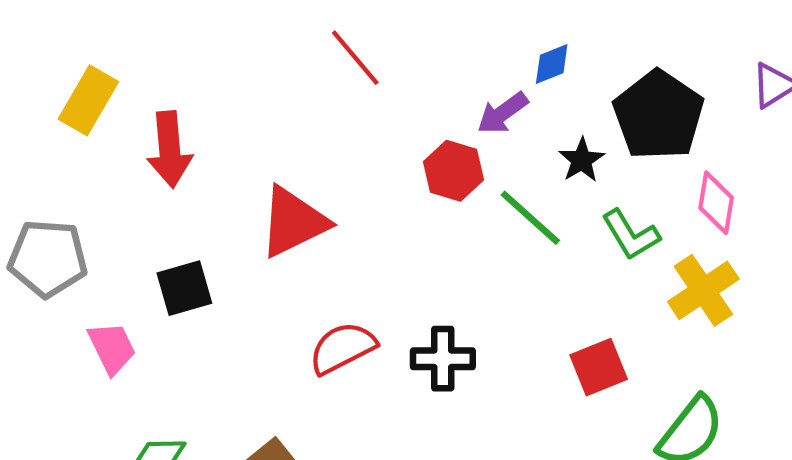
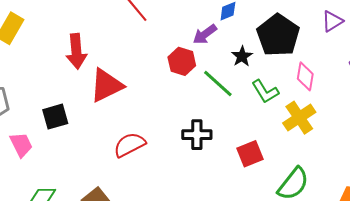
red arrow: (170, 149) -> (76, 51), moved
black cross: (443, 359) -> (197, 135), moved

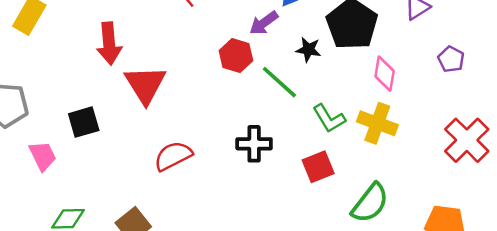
black star: (242, 56) -> (308, 50), turned -30
red triangle: (106, 85) -> (145, 85), turned -36
green L-shape: (265, 91) -> (329, 118), moved
yellow cross: (299, 118) -> (377, 123), turned -36

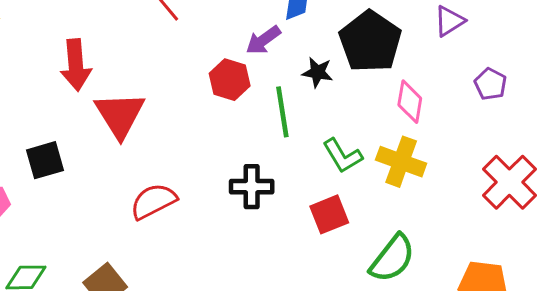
green line: (279, 82) -> (282, 112), turned 39

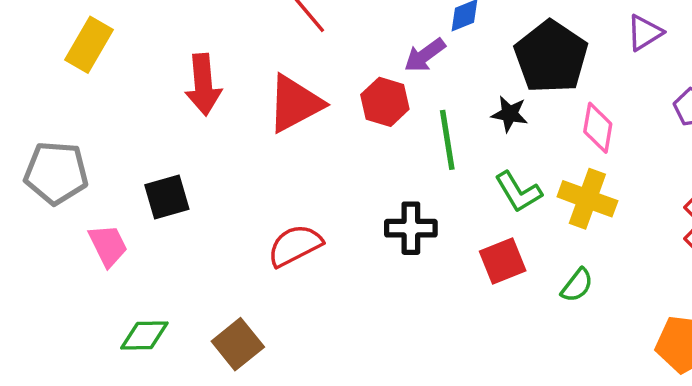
black star: (318, 72) -> (510, 114), moved
red triangle: (120, 115) -> (295, 104), moved, turned 34
green semicircle: (392, 258) -> (577, 285), moved, size x0.6

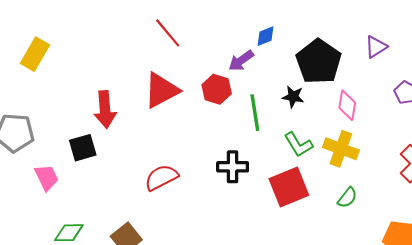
red arrow: (203, 85) -> (105, 109), moved
red square: (503, 261) -> (289, 187), size x1.4
green semicircle: (577, 285) -> (347, 198), moved

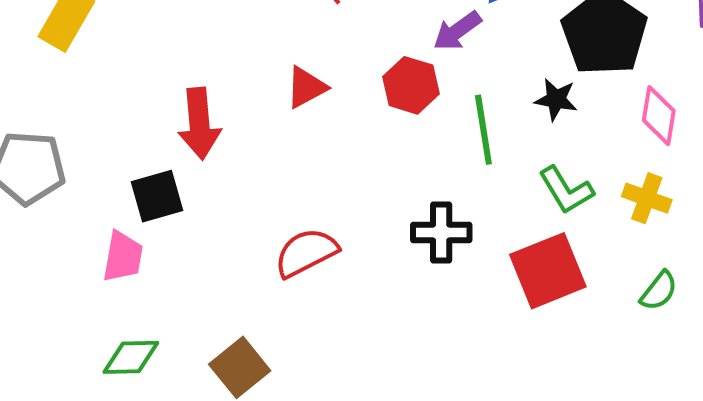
red triangle: (161, 90) -> (306, 87), size x0.6
yellow cross: (341, 149) -> (647, 198), size x0.7
pink trapezoid: (47, 177) -> (123, 257), moved, turned 36

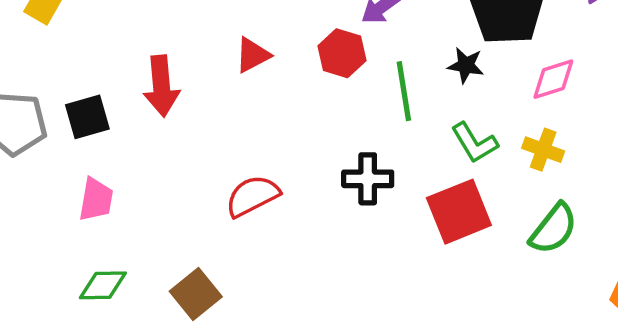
pink diamond: (659, 116) -> (553, 79), turned 63
black square: (157, 196) -> (87, 117), moved
green semicircle: (659, 291) -> (553, 229), size x1.5

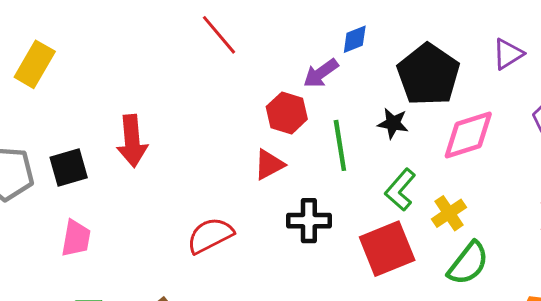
red triangle: (253, 55) -> (269, 165), moved
pink diamond: (553, 79) -> (468, 135), size x1.4
green L-shape: (474, 143) -> (400, 190), turned 72
yellow cross: (543, 150) -> (449, 213), moved, turned 36

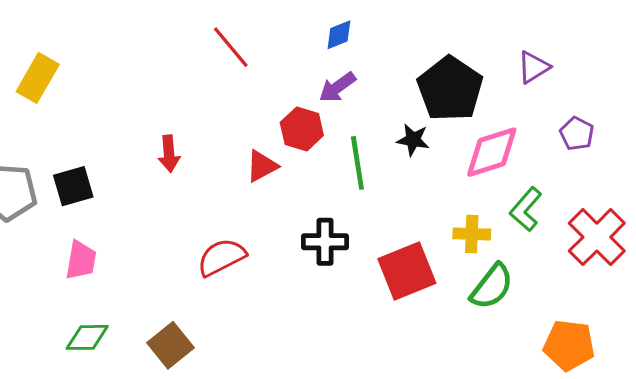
blue diamond: (355, 39) -> (339, 35), moved
red arrow: (132, 141) -> (169, 154), moved, size x0.7
red triangle: (269, 165) -> (262, 166), moved
green L-shape: (400, 190) -> (526, 209), moved
yellow cross: (449, 213) -> (472, 234), turned 36

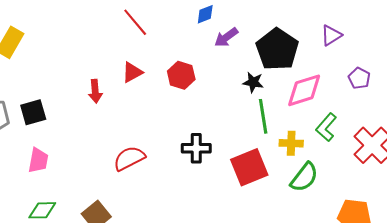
purple arrow: (337, 87) -> (226, 37), moved
green line: (357, 163) -> (263, 116), moved
red triangle: (262, 166) -> (132, 72), moved

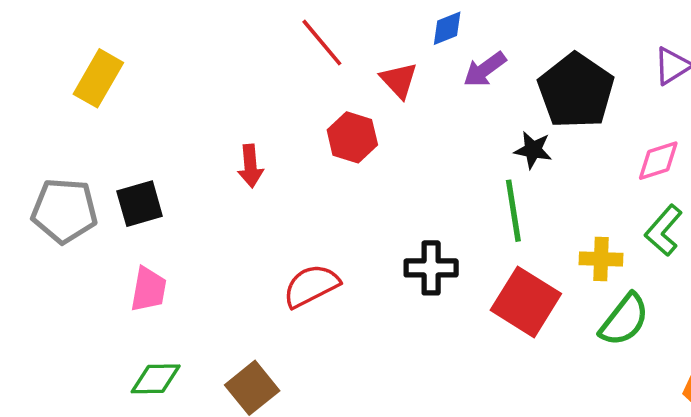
red triangle: (132, 72) -> (399, 80), moved, turned -45
red hexagon: (181, 75) -> (352, 137), moved
pink diamond: (304, 90) -> (658, 161), moved, size x0.7
green line: (263, 116) -> (513, 211), moved
red square: (249, 167) -> (526, 302), turned -36

